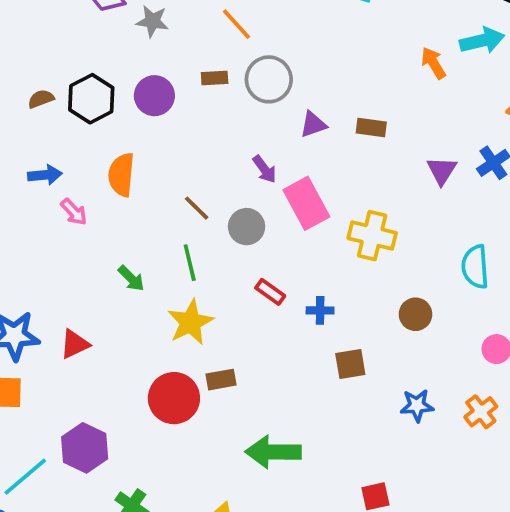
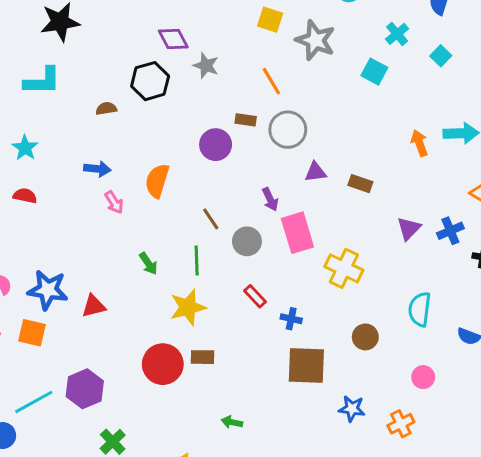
purple circle: (154, 96) -> (216, 145), moved
black hexagon: (91, 99) -> (150, 81), moved
brown square: (350, 364) -> (306, 366), size x1.6
green arrow: (273, 452) -> (232, 422), size x0.5

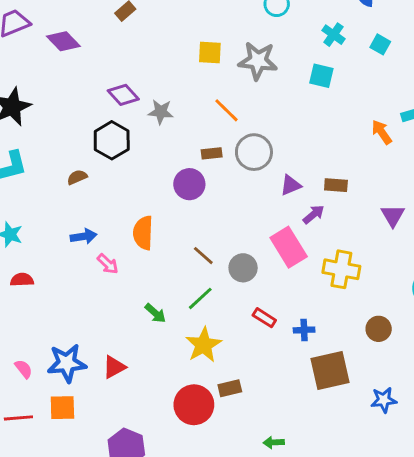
purple arrow: (270, 199) -> (314, 214), moved, turned -90
green line: (197, 261) -> (200, 298), turned 64

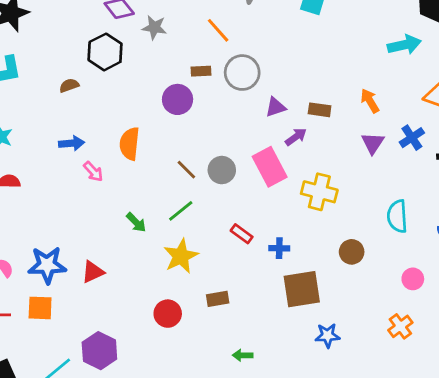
orange arrow: (382, 132) -> (370, 101), moved
gray circle: (243, 268) -> (222, 170), moved
brown rectangle: (230, 388) -> (218, 299), moved
blue star: (384, 400) -> (327, 335), moved
red circle: (194, 405) -> (168, 314), size x0.7

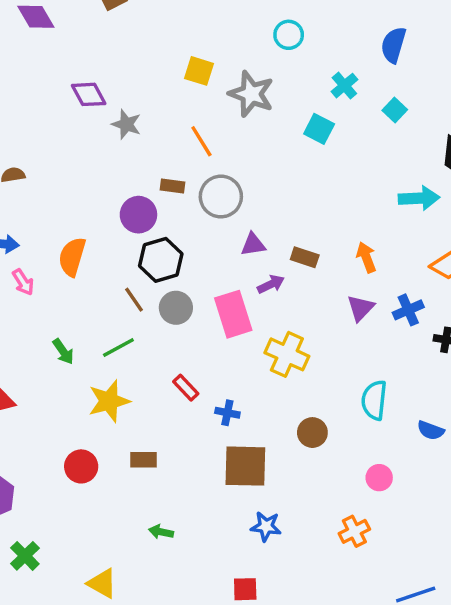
black hexagon: (105, 52) -> (161, 260), moved

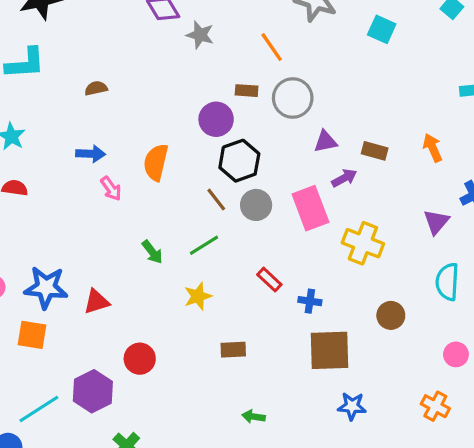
purple triangle: (361, 308) -> (436, 222), moved
yellow star: (109, 401) -> (198, 296), size x0.7
red circle: (81, 466) -> (140, 359), moved
orange cross: (354, 531) -> (435, 406), turned -32

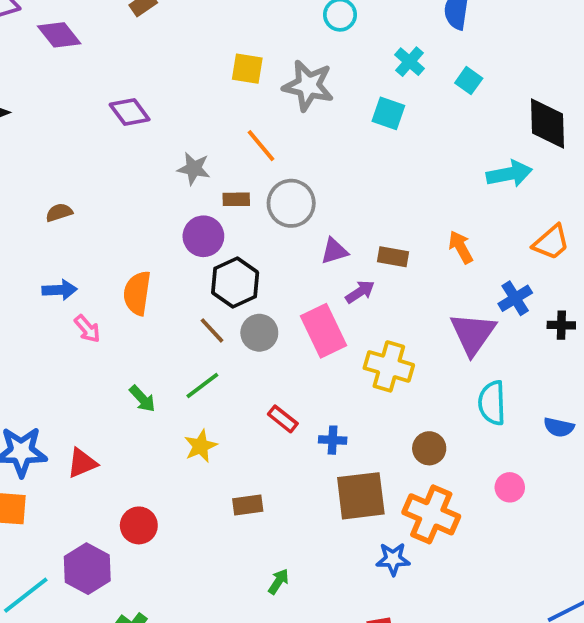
gray star: (200, 35) -> (194, 169), moved
purple triangle: (436, 222) -> (473, 334), size x1.5
orange cross: (435, 406) -> (431, 514), moved, size x1.6
green arrow: (253, 417) -> (278, 582), turned 120

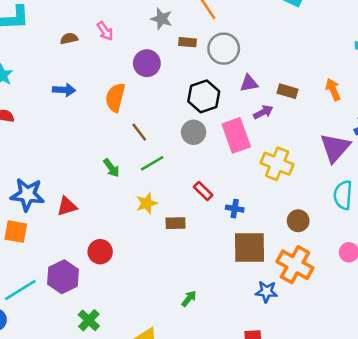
purple circle: (203, 236) -> (147, 63), moved
black hexagon: (235, 282) -> (204, 96), moved
pink arrow: (87, 329) -> (105, 31), moved
brown line: (212, 330) -> (139, 132), moved
brown rectangle: (248, 505) -> (176, 223), moved

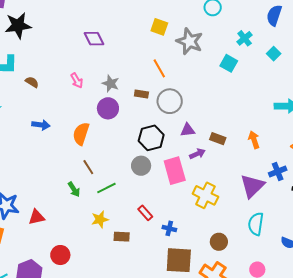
gray star: (161, 19) -> (111, 83), moved
brown semicircle: (69, 39) -> (32, 82), moved, turned 40
brown line: (139, 132) -> (88, 167), moved

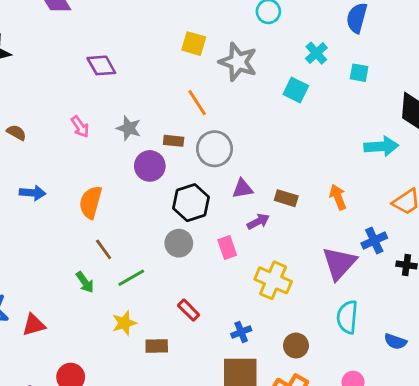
cyan square: (274, 54) -> (359, 73), turned -32
purple circle: (108, 108) -> (150, 166), moved
pink rectangle: (175, 171) -> (227, 248), size x0.6
blue cross: (169, 228) -> (241, 332), moved, turned -32

